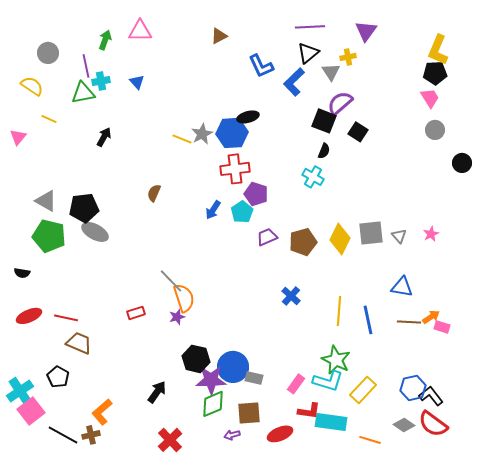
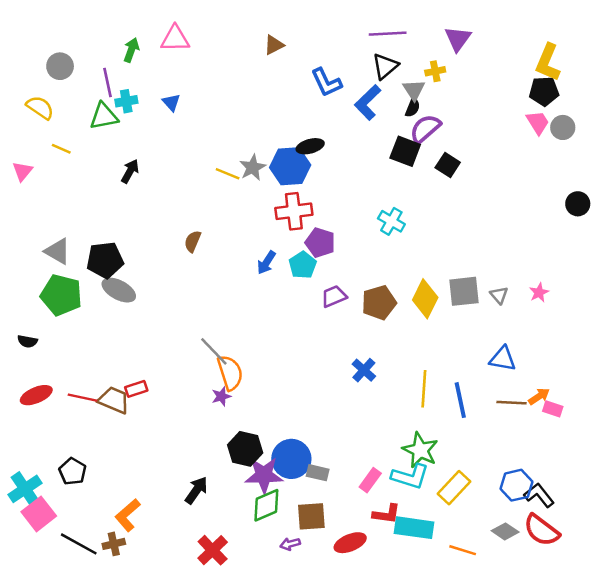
gray circle: (435, 130) -> (563, 127), moved
black semicircle: (324, 151) -> (413, 107), moved
red rectangle: (136, 313) -> (136, 389), moved
brown trapezoid: (79, 343) -> (114, 400), moved

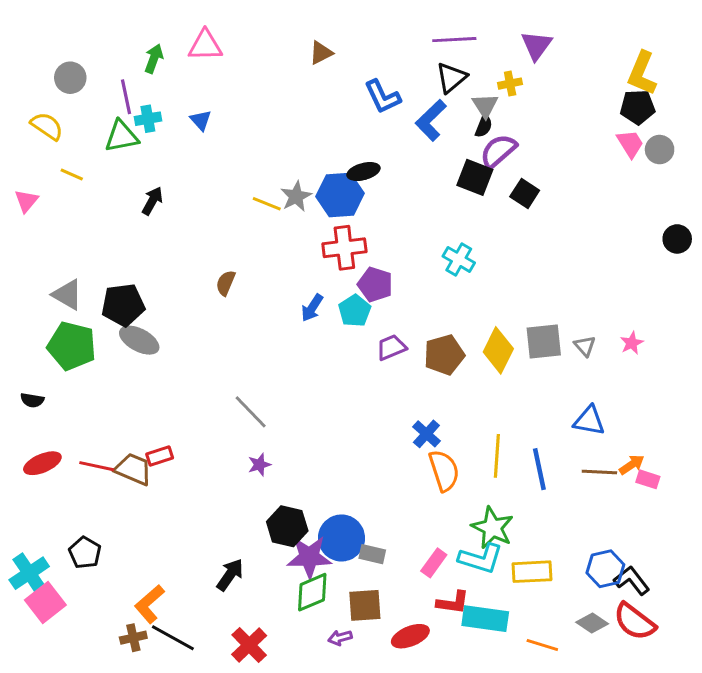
orange semicircle: (230, 373) -> (444, 471), moved
yellow rectangle: (454, 488) -> (532, 572), turned 44
black line: (79, 544) -> (173, 638), moved

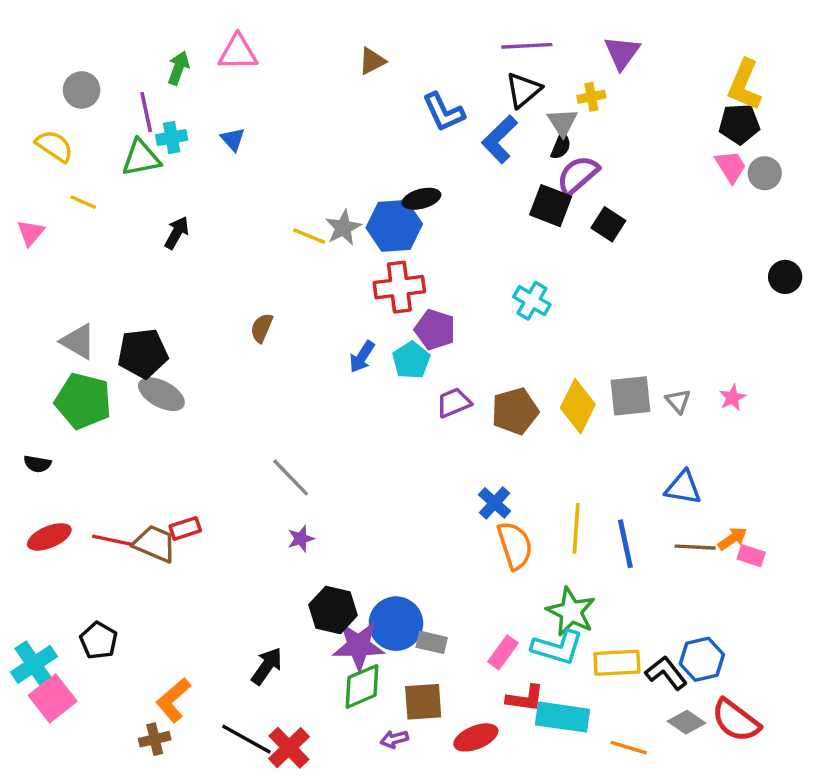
black L-shape: (632, 580) -> (666, 673), moved
black line: (173, 638) -> (246, 739), moved

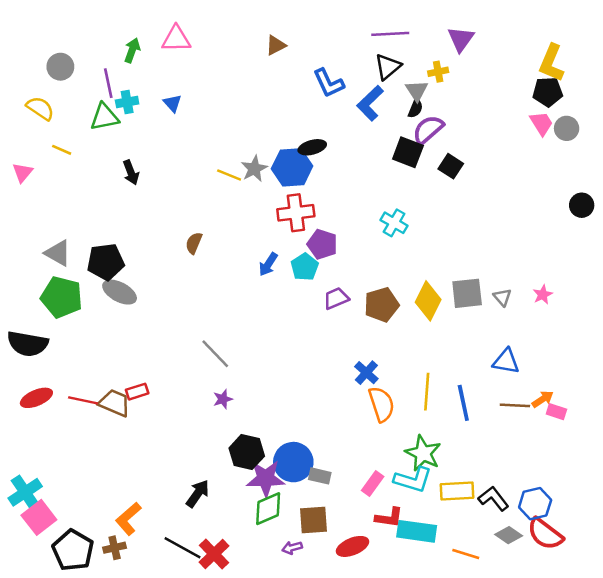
black arrow: (177, 233) -> (131, 172), turned 130
black semicircle: (37, 464) -> (28, 344), size x2.0
black pentagon: (99, 641) -> (73, 550), moved, size x1.5
blue hexagon: (702, 659) -> (535, 504), moved

